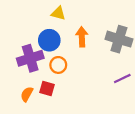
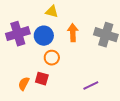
purple cross: (30, 58) -> (18, 34), moved
purple line: (122, 78) -> (91, 86), moved

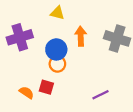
blue circle: (44, 36) -> (56, 49), moved
orange semicircle: (24, 84) -> (26, 93), turned 96

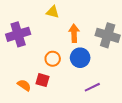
blue circle: (56, 49) -> (80, 58), moved

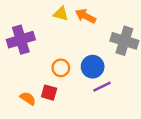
orange arrow: (74, 33) -> (86, 16), moved, turned -60
purple line: (92, 87) -> (102, 87), moved

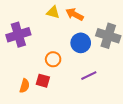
blue circle: (93, 67) -> (81, 43), moved
orange semicircle: (28, 98) -> (25, 86), turned 72

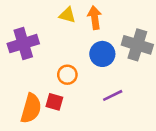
orange arrow: (75, 14) -> (95, 18), turned 54
orange semicircle: (25, 86) -> (31, 108), size x1.6

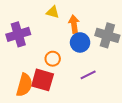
orange arrow: (95, 18) -> (74, 24), moved
red square: (54, 102) -> (43, 80), size x1.6

